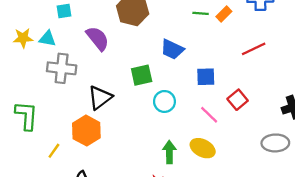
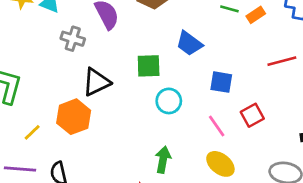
gray cross: (62, 68) -> (73, 39), moved, size x0.7
yellow ellipse: (203, 148) -> (220, 164), moved

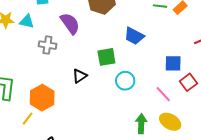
black triangle: (96, 82) -> (80, 76), moved, size x0.7
blue square: (221, 82) -> (173, 63), moved
orange hexagon: (74, 117) -> (42, 98), moved
green arrow: (163, 160) -> (141, 124), moved

